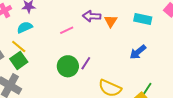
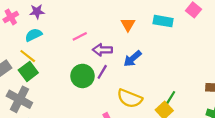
purple arrow: (92, 16) -> (102, 50), moved
blue arrow: (138, 52) -> (133, 59), moved

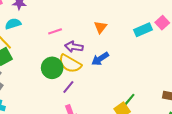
cyan rectangle: (163, 21) -> (143, 30), moved, turned -42
purple line: (102, 72) -> (68, 87), moved
yellow semicircle: (130, 98) -> (70, 64), moved

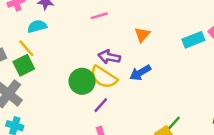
pink line: (55, 31) -> (99, 16), moved

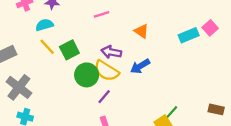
orange triangle: (142, 35) -> (141, 31), turned -35
yellow line: (26, 48) -> (47, 47), moved
green square: (24, 65) -> (69, 50), moved

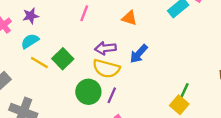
pink line: (102, 14) -> (84, 13), turned -35
green circle: (87, 75) -> (88, 92), moved

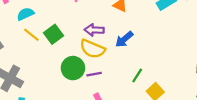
green line: (184, 91) -> (137, 75), moved
purple line: (112, 95) -> (94, 74), turned 48

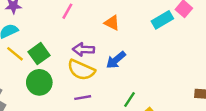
green circle: (73, 68) -> (39, 82), moved

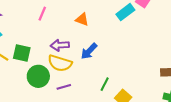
green square: (39, 54) -> (22, 53), turned -36
green circle: (39, 82) -> (38, 76), moved

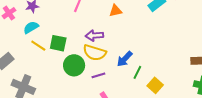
orange triangle: (82, 19) -> (116, 11), turned -32
blue arrow: (89, 51) -> (125, 59), moved

